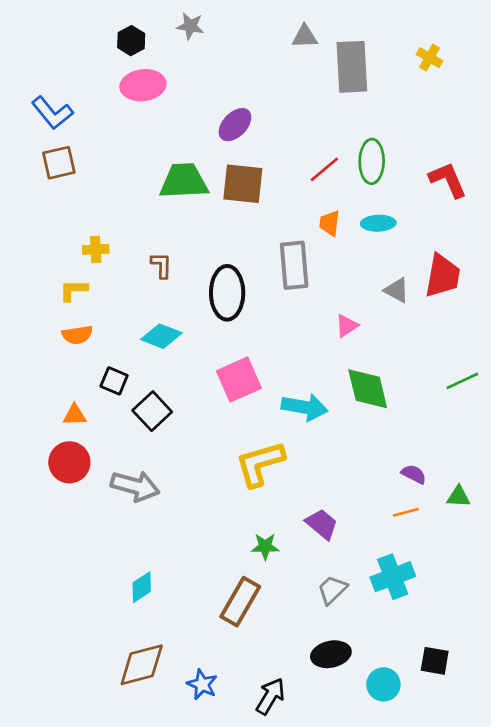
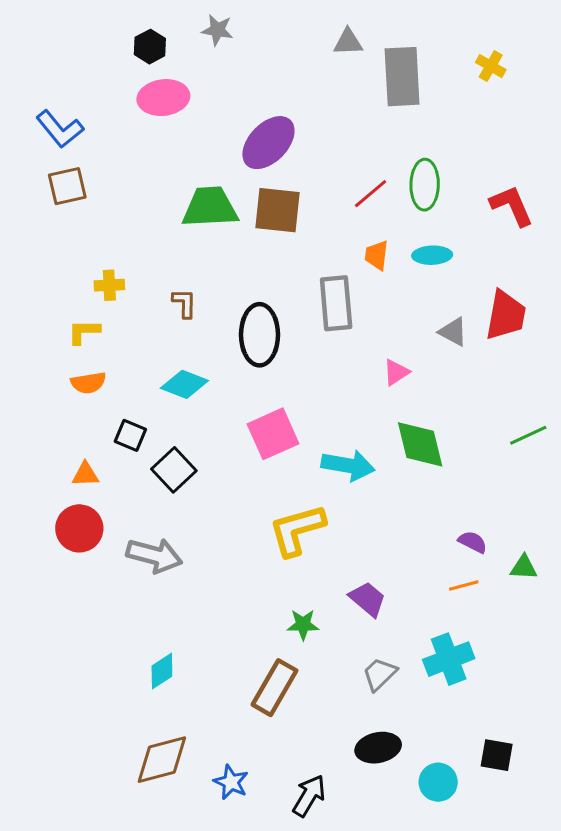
purple ellipse: (235, 125) -> (268, 143), size x1.4

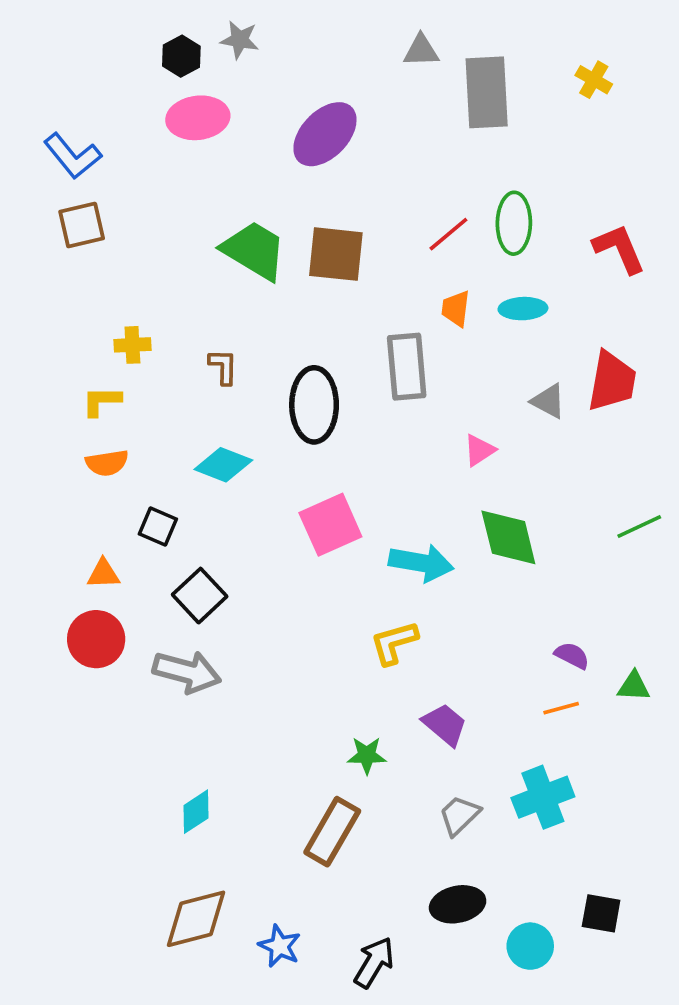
gray star: (217, 30) -> (240, 40), moved
purple ellipse: (268, 143) -> (325, 134), moved
green trapezoid: (210, 207) -> (254, 250), turned 34
black square: (174, 470) -> (200, 596), moved
yellow L-shape: (297, 530) -> (394, 643), moved, size x0.7

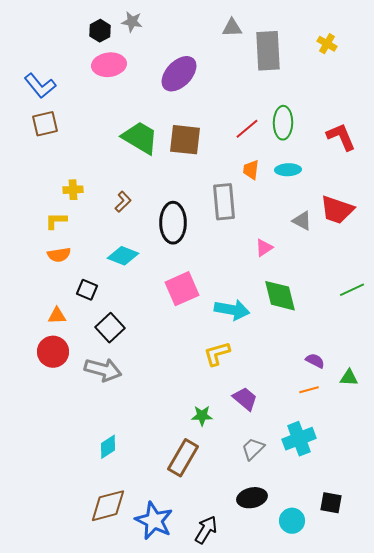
brown L-shape: (223, 367) -> (123, 202), turned 45
red trapezoid: (612, 381) -> (337, 210), turned 99
blue star: (280, 946) -> (154, 521), size x1.6

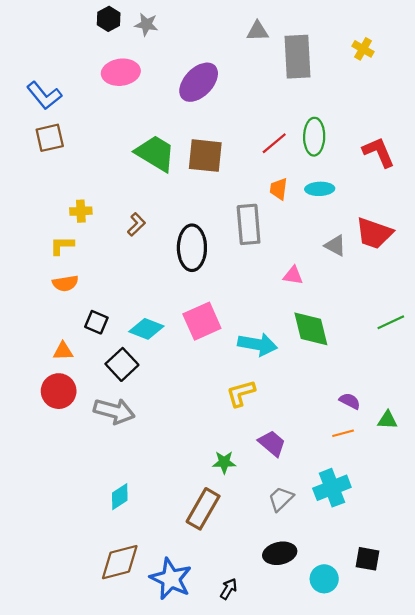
black hexagon: (100, 31) -> (109, 19), moved
pink triangle: (264, 248) -> (293, 276), turned 42
cyan diamond: (123, 256) -> (146, 329), moved
black arrow: (206, 530) -> (229, 589), size x0.7

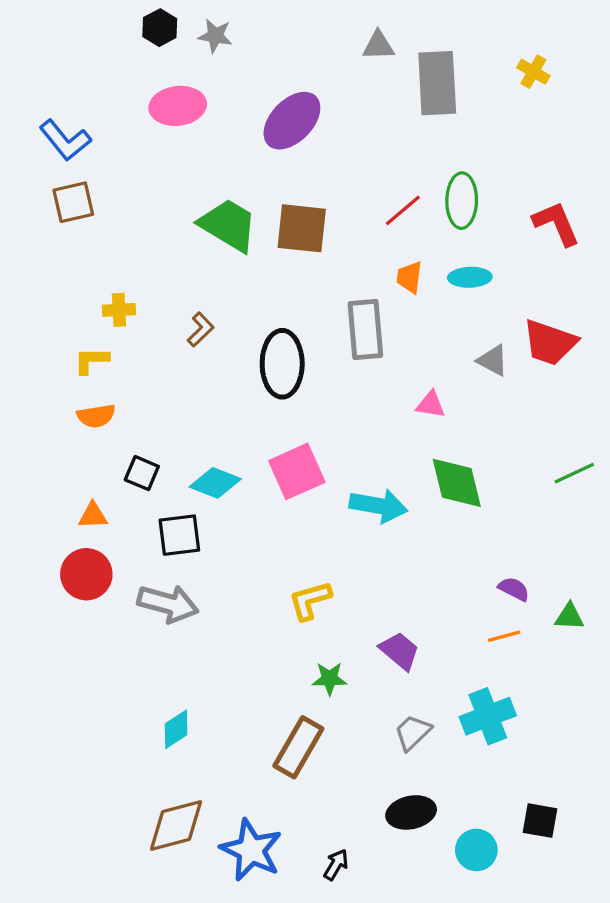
black square: (122, 364) -> (179, 535), turned 36
yellow L-shape: (241, 393) -> (310, 600), moved

